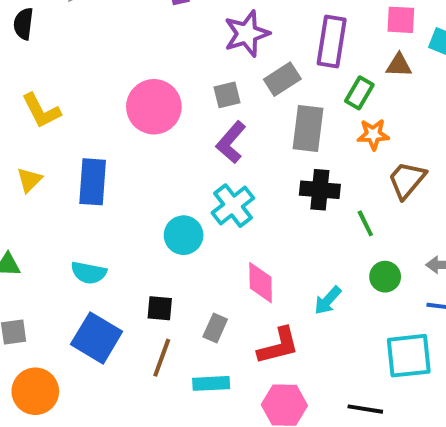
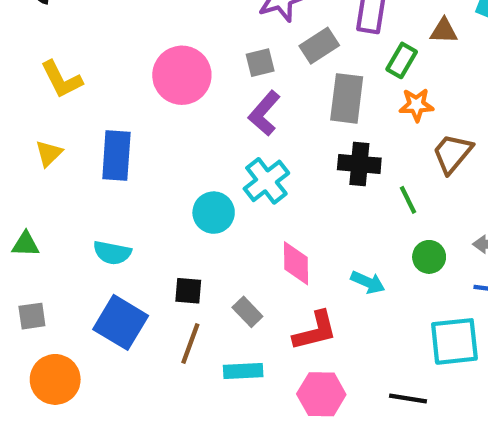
cyan arrow: (328, 300) -> (368, 282), turned -108
gray rectangle: (215, 328) -> (247, 312), turned -68

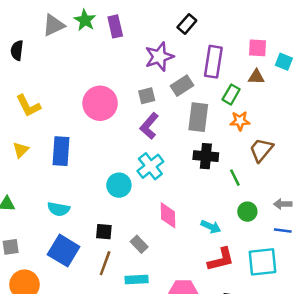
red L-shape: (315, 331) -> (221, 259), moved

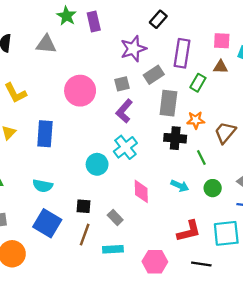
gray triangle: (53, 25) -> (46, 44), moved, turned 30
orange star: (240, 121) -> (196, 120), moved
cyan arrow: (211, 227) -> (180, 186), moved

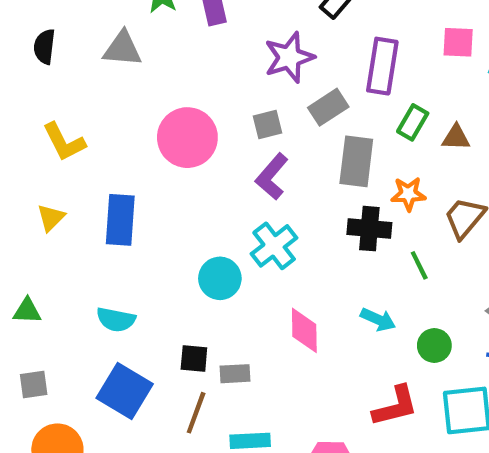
brown triangle: (221, 67) -> (456, 138), moved
green circle: (213, 188) -> (434, 346), moved
gray rectangle: (115, 218) -> (235, 374), moved, turned -49

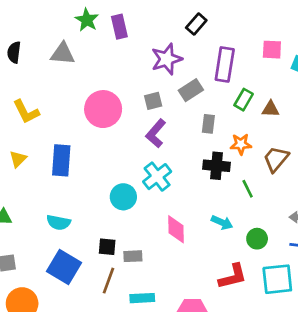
gray rectangle: (356, 161) -> (208, 124), size x0.6

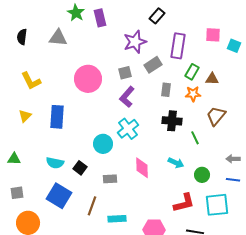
orange star: (241, 144) -> (193, 94), moved
black square: (107, 247) -> (80, 168), moved, turned 32
gray rectangle: (133, 256) -> (110, 179), moved

